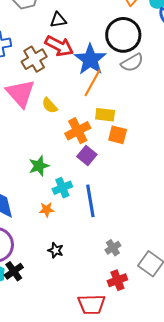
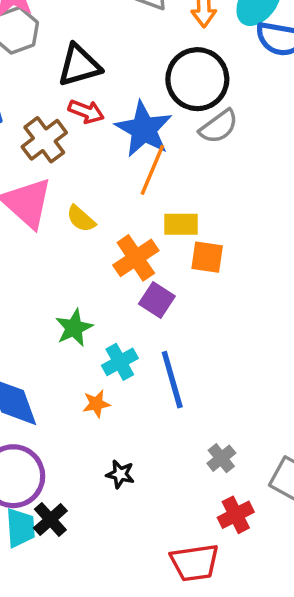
black triangle: (58, 20) -> (79, 65), size x1.5
red arrow: (59, 46) -> (86, 112), size x0.7

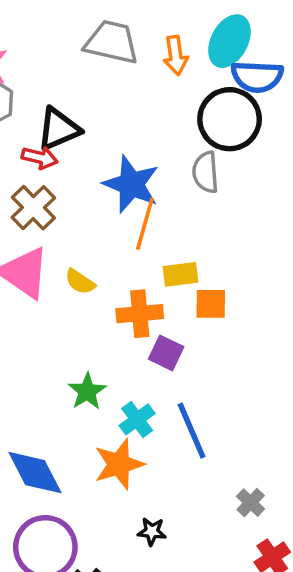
black circle: (197, 79) -> (230, 119), moved
red arrow: (86, 112) -> (40, 158), moved
gray semicircle: (219, 127) -> (206, 172), turned 129
orange cross: (136, 258) -> (140, 314), turned 36
orange star: (96, 404) -> (119, 464), size x1.8

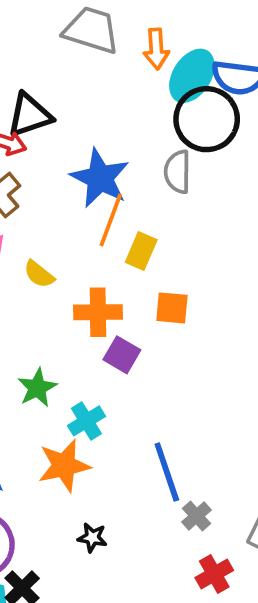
cyan ellipse: (229, 41) -> (192, 76), moved
yellow rectangle: (180, 274) -> (141, 251), moved, turned -64
blue line: (192, 431) -> (167, 472), moved

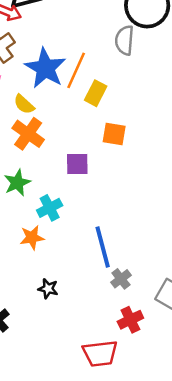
blue star: (100, 178) -> (45, 68), moved
orange cross: (98, 312) -> (28, 134), moved, turned 32
purple square: (122, 355) -> (77, 164), turned -35
orange star: (64, 466) -> (32, 238), size x0.7

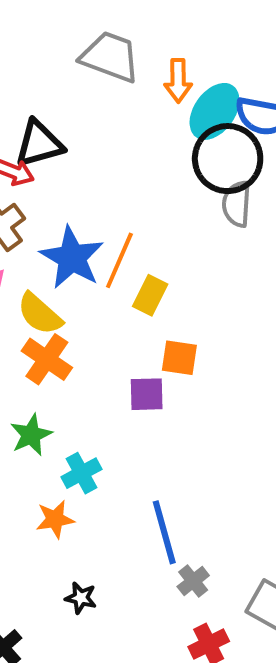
gray semicircle: (124, 40) -> (237, 204), moved
yellow semicircle: (24, 104) -> (40, 314), size x1.4
purple square: (77, 164) -> (147, 394), moved

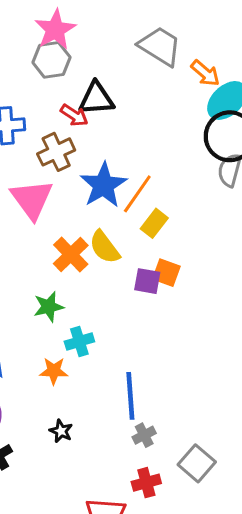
orange arrow: (178, 81) -> (205, 73), turned -60
yellow semicircle: (40, 314) -> (105, 247), moved
purple square: (147, 394) -> (147, 281), moved

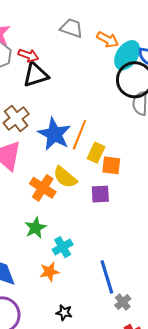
gray trapezoid: (160, 46) -> (72, 28), size x0.7
red arrow: (74, 115) -> (28, 55), moved
orange square: (166, 273) -> (111, 165), moved

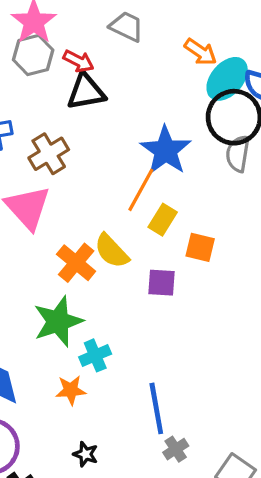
gray trapezoid: (72, 28) -> (127, 26), moved
blue star: (54, 134) -> (166, 150), moved
orange square: (111, 165) -> (200, 247), moved
green star: (36, 228) -> (58, 321), size x1.5

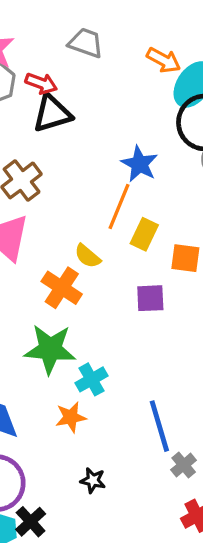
blue star: (166, 150) -> (139, 164), size x0.7
yellow semicircle: (112, 251) -> (88, 256), moved, size x0.7
green star: (58, 321) -> (50, 349), turned 30

